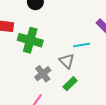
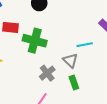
green rectangle: (70, 84) -> (74, 83), turned -64

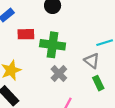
gray cross: (47, 73) -> (59, 74), moved

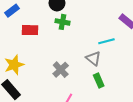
green cross: (53, 45) -> (63, 22), moved, size x0.6

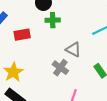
gray triangle: (93, 58) -> (73, 50), moved

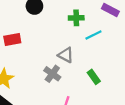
green cross: (53, 20) -> (76, 18), moved

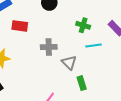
gray triangle: (66, 55) -> (69, 63), moved
gray cross: (52, 74) -> (49, 47), moved, turned 35

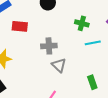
gray triangle: (69, 63) -> (59, 65), moved
green rectangle: (82, 83) -> (92, 82), moved

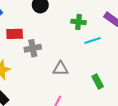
gray cross: (49, 46) -> (33, 48), moved
gray triangle: (59, 65) -> (61, 69), turned -35

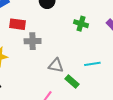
cyan line: (93, 41) -> (92, 64), moved
green rectangle: (98, 82) -> (72, 82), moved, turned -32

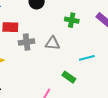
gray triangle: (56, 65) -> (53, 43), moved

